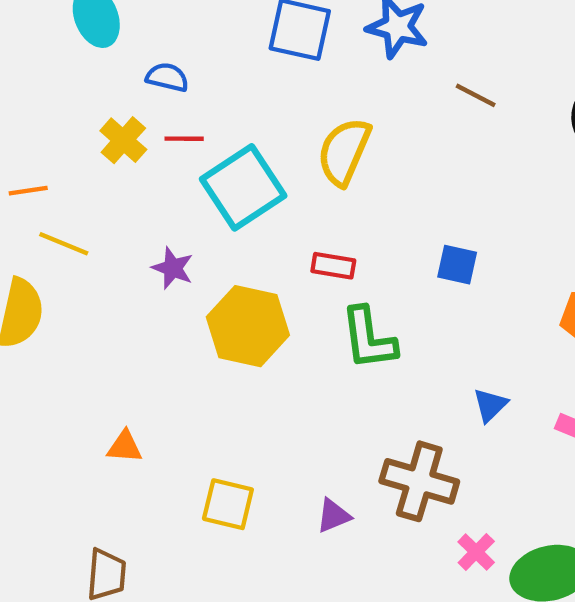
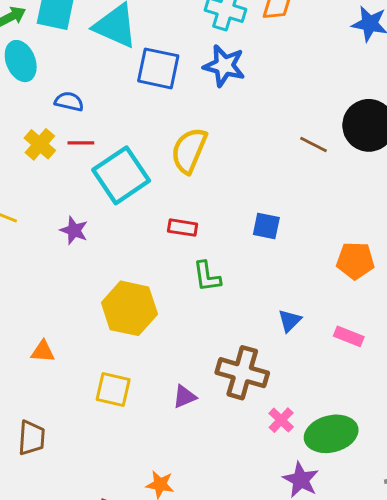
brown line: (476, 95) -> (313, 144), moved
yellow hexagon: (248, 326) -> (129, 308), moved
green L-shape: (369, 338) -> (207, 276), size x0.7

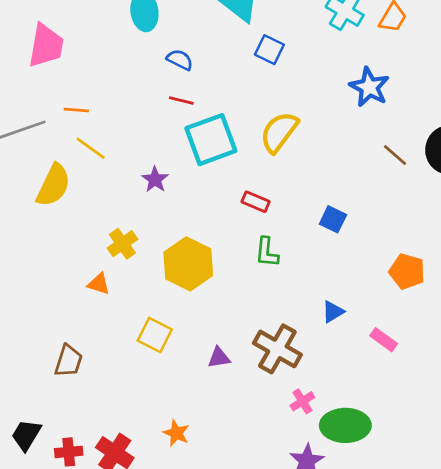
blue star: (224, 66) -> (369, 87), moved
blue square: (158, 68) -> (269, 50), size x0.7
yellow cross: (40, 144) -> (122, 244), moved

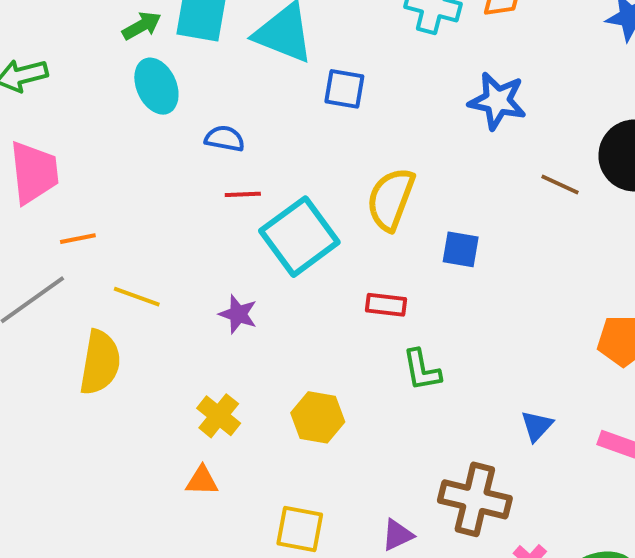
orange line: (76, 110) -> (78, 239), moved
blue square: (333, 219) -> (461, 249), moved
yellow hexagon: (188, 264) -> (318, 417), size x0.7

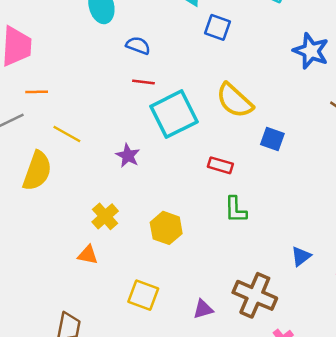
yellow semicircle: (391, 199) -> (235, 100), turned -78

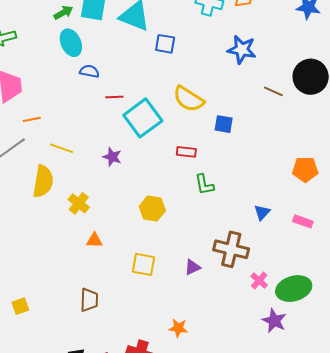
blue semicircle: (138, 45) -> (89, 71), moved
yellow cross: (105, 216) -> (79, 203), moved

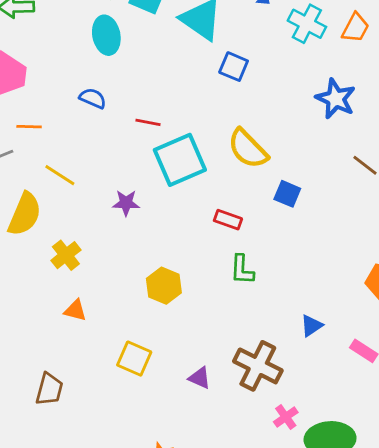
blue semicircle: (89, 71) -> (93, 98), moved
purple star: (112, 157) -> (126, 203), turned -30
purple triangle: (192, 267) -> (200, 378), turned 36

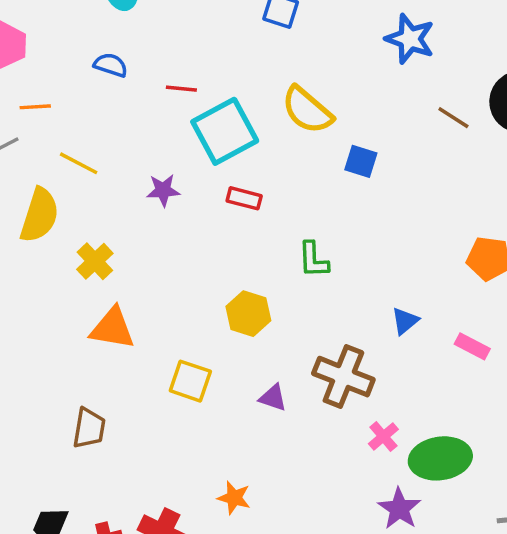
red rectangle: (228, 220) -> (244, 198), moved
yellow hexagon: (164, 286) -> (248, 314), moved
orange triangle: (75, 310) -> (112, 328), size x1.6

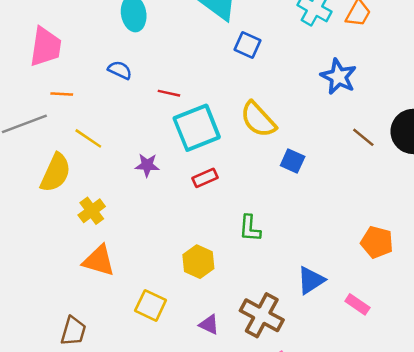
red rectangle: (244, 198) -> (205, 178), turned -45
blue triangle: (405, 321) -> (311, 280), size x1.4

